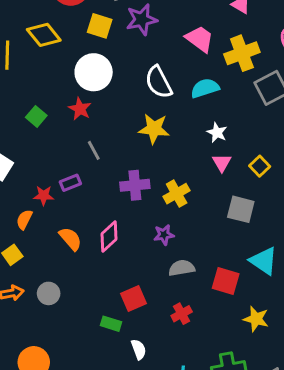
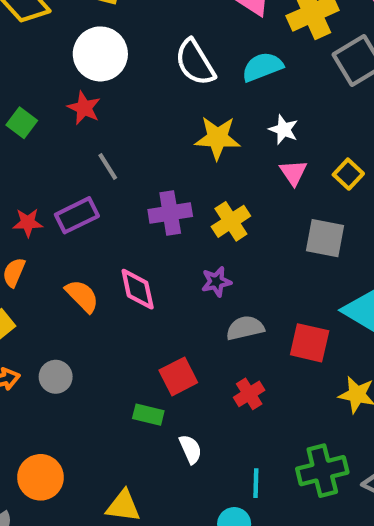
yellow star: (154, 129) -> (217, 138), moved
purple rectangle: (70, 183) -> (77, 215), size x1.4
red star: (44, 195) -> (28, 223), moved
pink diamond: (109, 236) -> (138, 289), turned -56

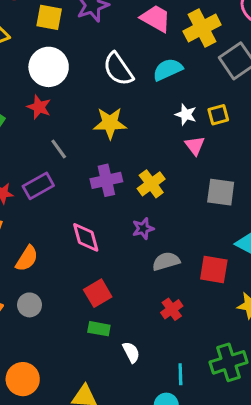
yellow star: (217, 138) -> (110, 123), moved
yellow square: (348, 174) -> (218, 115), moved, turned 35
orange semicircle: (82, 296) -> (27, 258), moved, turned 80
red square: (178, 376) -> (98, 293), moved

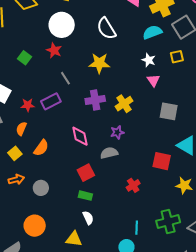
cyan semicircle: (168, 69) -> (152, 32), moved
yellow square: (218, 115) -> (177, 57), moved
gray semicircle: (166, 261) -> (109, 153), moved
gray circle: (30, 305) -> (41, 188), moved
white semicircle: (131, 352) -> (88, 218), moved

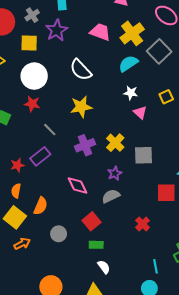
yellow square: (177, 57) -> (166, 97), moved
gray square: (169, 111) -> (144, 155), moved
yellow square: (15, 153) -> (15, 217), size x1.5
gray circle: (41, 188) -> (59, 234), moved

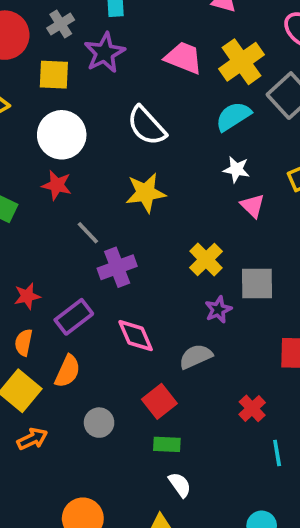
purple cross: (85, 145) -> (117, 267), moved
purple rectangle: (40, 156) -> (74, 317), moved
purple star: (115, 173) -> (218, 310), moved
cyan line: (155, 266) -> (277, 453), moved

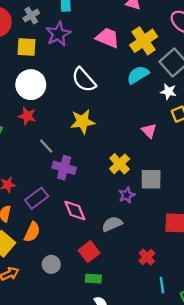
white star: (236, 169) -> (168, 92), moved
purple cross: (117, 267) -> (64, 168), turned 35

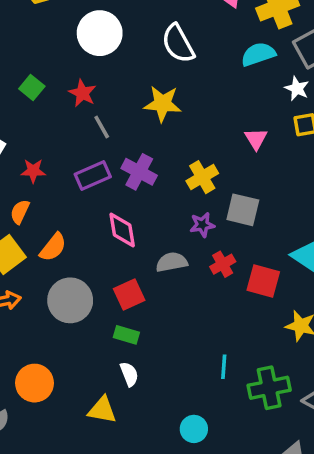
red star: (27, 116) -> (82, 93), moved
purple cross: (64, 168) -> (139, 172), moved
purple rectangle: (37, 198) -> (93, 176), moved
red cross: (147, 257) -> (223, 264), moved
gray circle: (51, 264) -> (70, 300), size x1.6

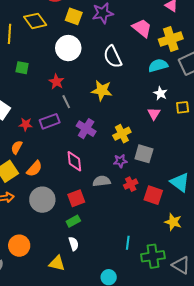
green square: (32, 87) -> (22, 68), moved, turned -32
white star: (297, 88) -> (160, 93), moved
purple rectangle: (93, 176) -> (50, 121), moved
green rectangle: (126, 335) -> (73, 221), turned -48

